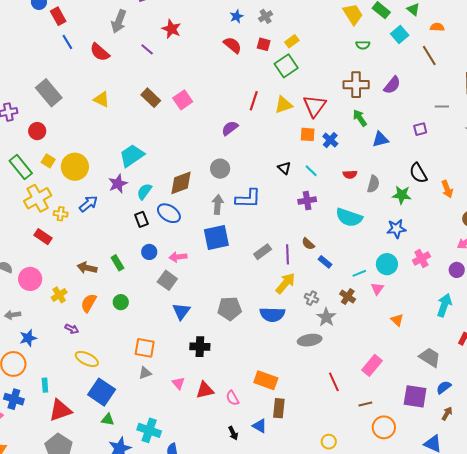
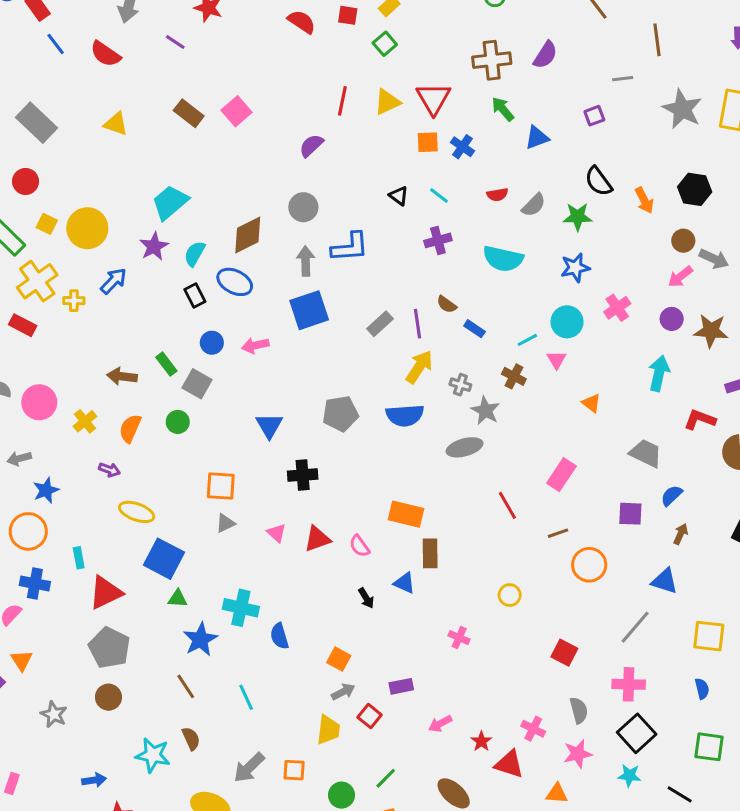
green square: (286, 66) -> (385, 44), size x0.7
gray semicircle: (373, 184) -> (534, 205), turned 36
red rectangle: (43, 237) -> (23, 325), moved
gray square: (167, 280) -> (197, 384), moved
purple square: (415, 396) -> (630, 514), size x0.7

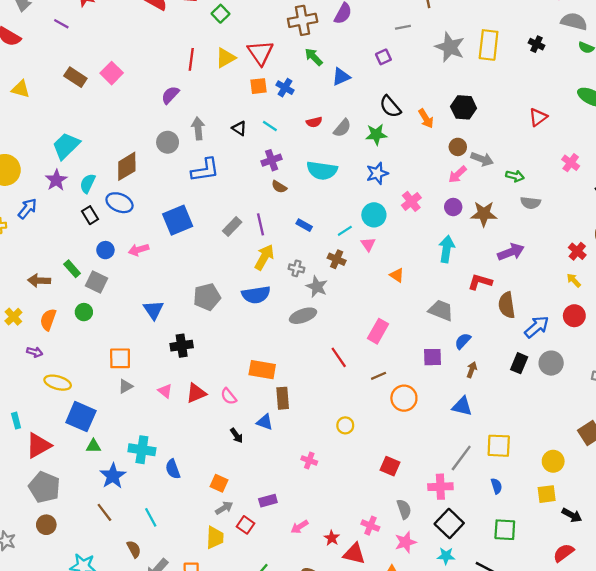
gray arrow: (306, 261) -> (198, 128), moved
brown semicircle: (447, 304) -> (279, 187), moved
gray line: (635, 627) -> (461, 458), moved
brown semicircle: (191, 739) -> (134, 549), moved

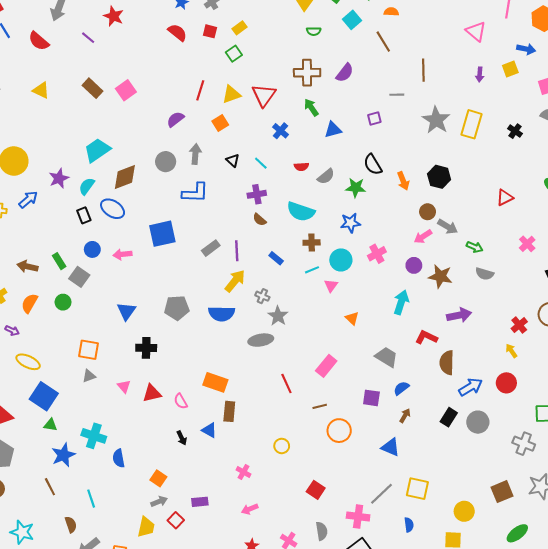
orange square: (259, 86) -> (220, 123), moved, turned -35
cyan trapezoid: (66, 146) -> (97, 150), moved
brown cross: (337, 259) -> (312, 243), moved, turned -35
pink arrow: (300, 527) -> (250, 509), moved

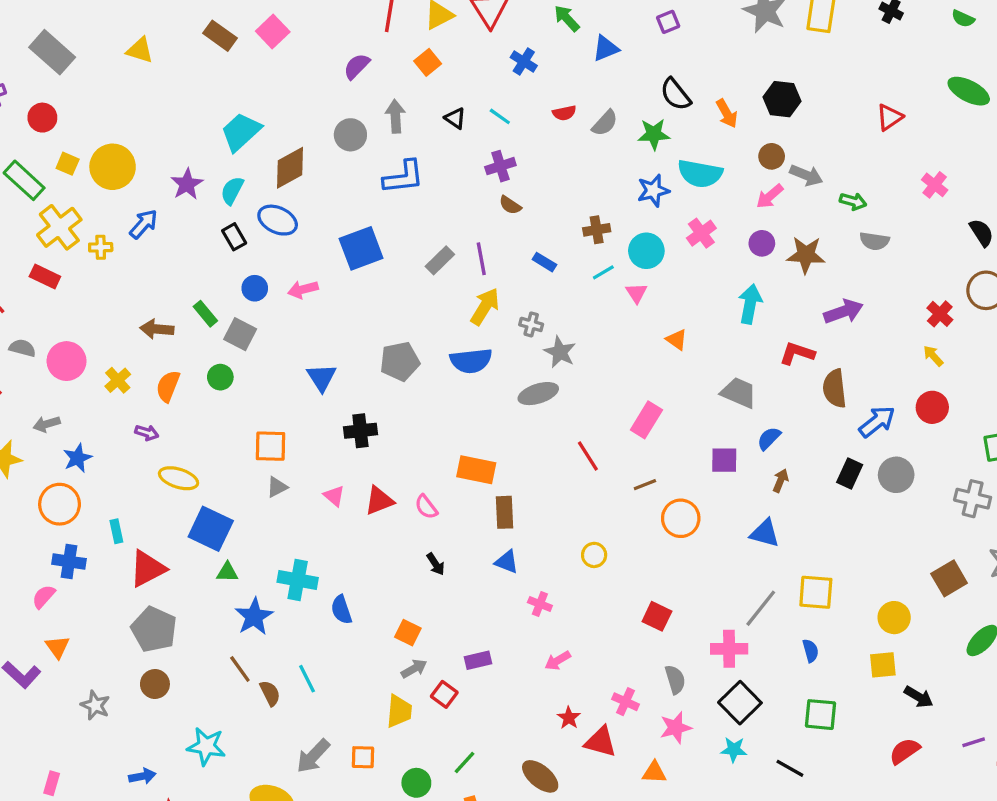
cyan semicircle: (301, 212) -> (700, 174), moved
blue triangle: (209, 430) -> (507, 562), moved
brown semicircle: (71, 525) -> (270, 693), moved

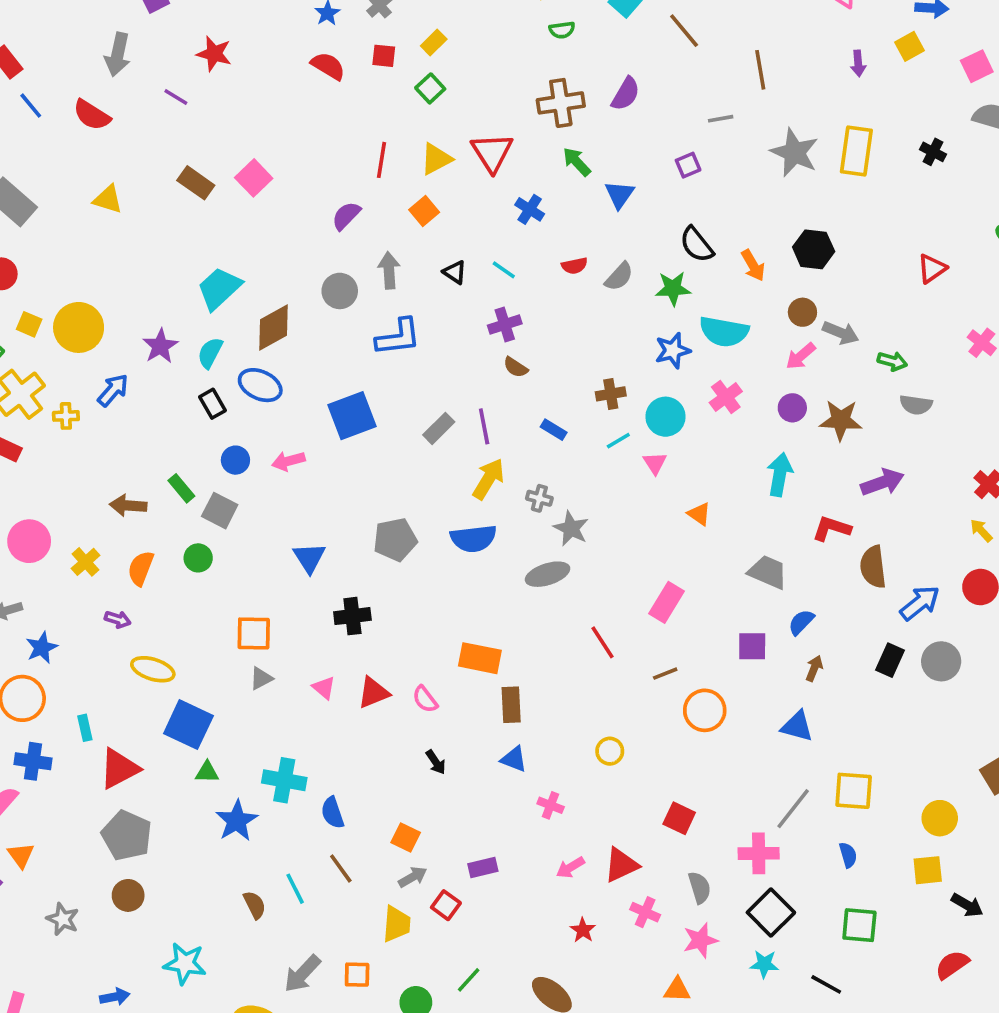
blue triangle: (606, 48) -> (620, 195), turned -32
brown line: (240, 669) -> (341, 868), moved
red triangle: (600, 742) -> (621, 865), moved, turned -40

